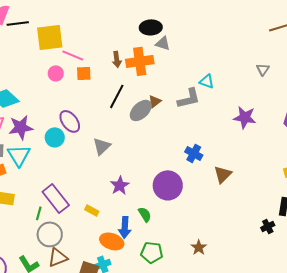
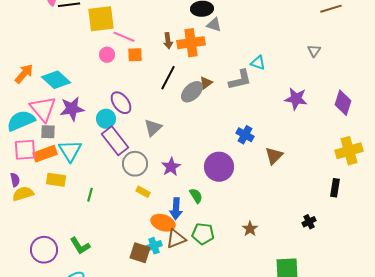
cyan triangle: (19, 155) -> (70, 151), moved
purple rectangle: (56, 198) -> (115, 141), moved
black cross: (268, 226) -> (309, 222), moved
gray circle: (50, 234) -> (135, 164), moved
brown triangle: (58, 257) -> (176, 239), moved

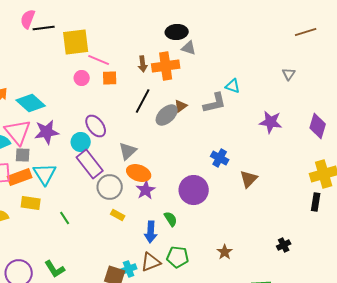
black rectangle: (335, 188) -> (316, 202), moved
green line: (90, 195) -> (65, 218), turned -48
orange ellipse: (163, 223) -> (139, 173), moved

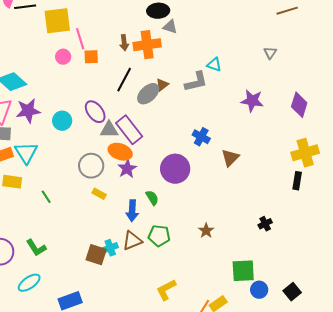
pink line: (99, 60) -> (80, 39), turned 50
purple ellipse: (96, 126) -> (95, 112), moved
gray triangle: (128, 151) -> (109, 130), turned 42
purple rectangle: (90, 164) -> (129, 130), moved

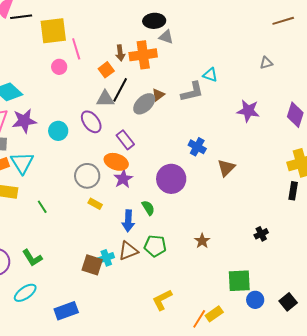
gray triangle: (270, 53) -> (266, 63), turned 40
orange square: (91, 57) -> (106, 70), moved, turned -35
gray triangle: (109, 130) -> (105, 99), moved
purple rectangle: (129, 130) -> (125, 140), size x0.7

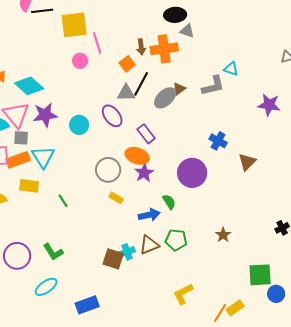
blue arrow: (128, 221) -> (149, 215), turned -105

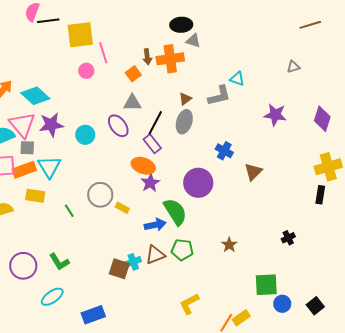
black line: (141, 84) -> (155, 123), moved
gray ellipse: (165, 98) -> (184, 122), moved, turned -30
gray circle: (108, 170) -> (100, 195), moved
green semicircle: (169, 202) -> (175, 212), size x1.8

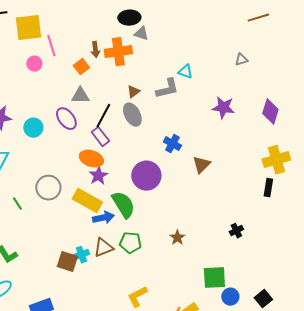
gray ellipse: (184, 122) -> (132, 115), turned -45
yellow rectangle: (122, 208) -> (87, 201), moved, size x2.0

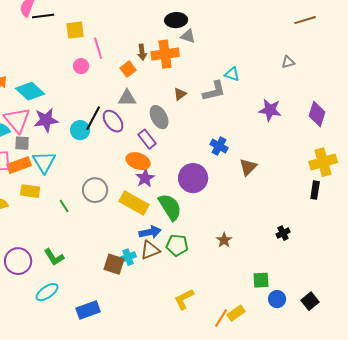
yellow square: (28, 28) -> (75, 30), size x0.7
gray ellipse: (132, 115) -> (159, 117), moved
black line: (103, 116) -> (93, 118), moved
blue arrow: (103, 218) -> (150, 232), moved
green square: (214, 278) -> (261, 280), size x0.7

